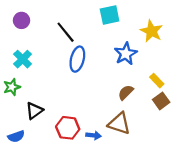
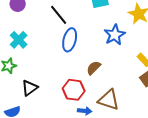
brown semicircle: (126, 92) -> (94, 68), moved
red hexagon: (68, 128) -> (74, 90), moved

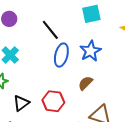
blue star: (115, 35) -> (90, 51), moved
red hexagon: (74, 90) -> (53, 101), moved

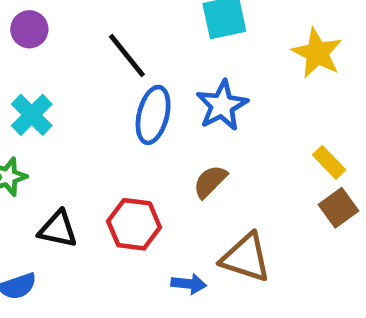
black triangle: (21, 103) -> (58, 229), turned 48

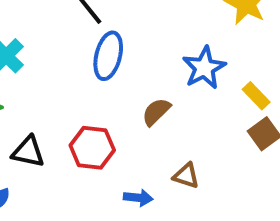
blue star: (222, 105) -> (204, 68), moved
brown triangle: (246, 258) -> (186, 176), size x0.6

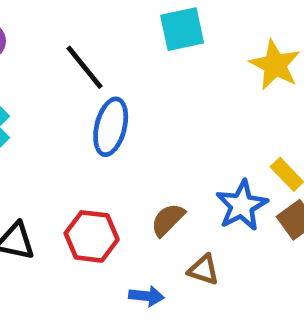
blue star: (204, 68) -> (242, 205), moved
brown semicircle: (156, 112) -> (168, 220), moved

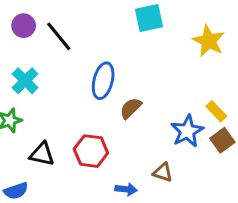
black line: (84, 67) -> (59, 36), moved
brown semicircle: (168, 220) -> (131, 108), moved

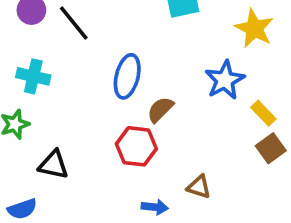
cyan cross: (25, 81) -> (33, 76), turned -32
blue star: (187, 131) -> (225, 80), moved
red hexagon: (91, 151) -> (136, 146), moved

